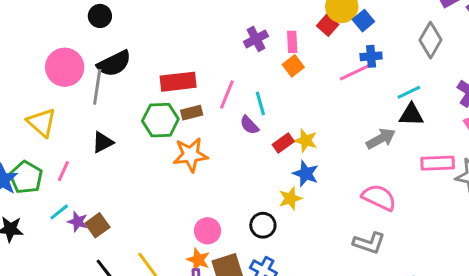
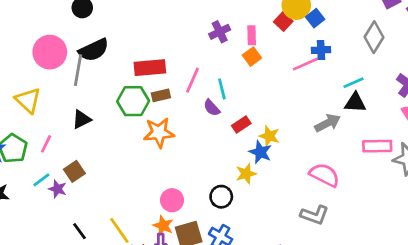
yellow star: (306, 141) -> (269, 136), moved
brown square: (97, 225) -> (74, 171), moved

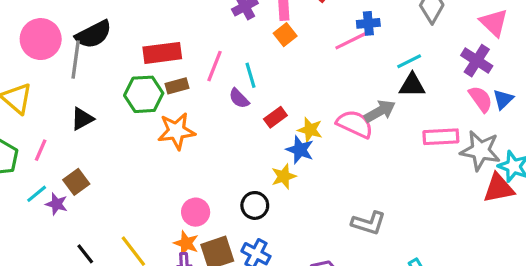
pink semicircle: (325, 175) -> (355, 124), moved

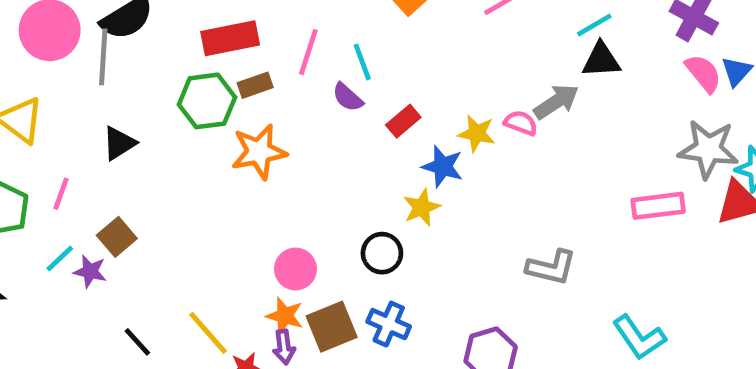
pink semicircle: (355, 124) -> (521, 123), size x0.6
yellow star: (310, 130) -> (477, 133), moved
pink rectangle: (441, 137) -> (658, 206), moved

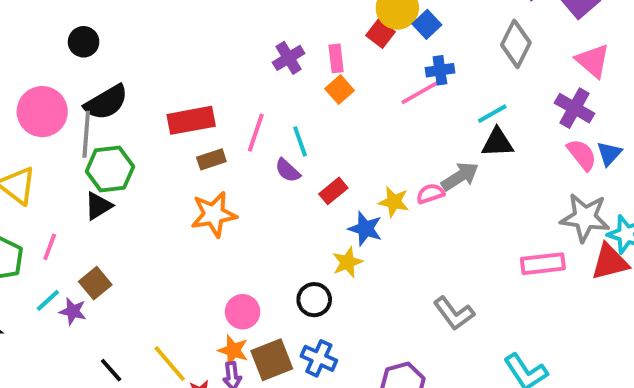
green hexagon: (207, 101) -> (110, 169), moved
pink semicircle: (521, 123) -> (430, 194), turned -40
gray L-shape: (551, 267) -> (454, 313), turned 39

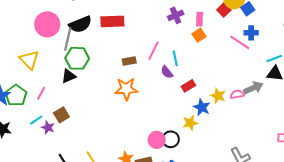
pink line: (421, 92) -> (240, 42), turned 55
red rectangle: (191, 120) -> (112, 21), moved
pink circle: (243, 312) -> (157, 140), moved

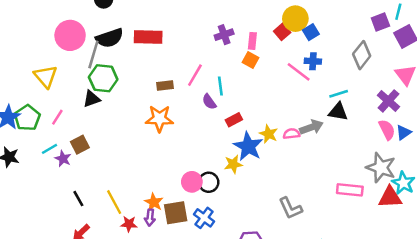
orange square: (199, 35) -> (250, 60), turned -32
blue star: (202, 107) -> (248, 146), size x1.4

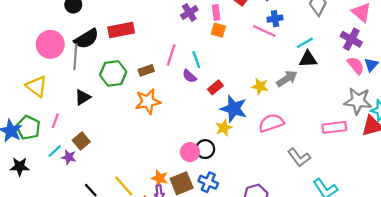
green hexagon: (103, 78) -> (113, 73), moved
yellow star: (269, 134) -> (260, 86), moved
pink semicircle: (292, 134) -> (271, 123), moved, size x1.6
gray L-shape: (290, 208) -> (299, 158), moved

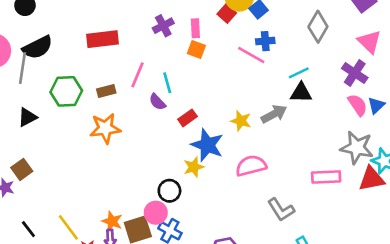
red rectangle: (121, 30) -> (103, 39), moved
pink circle: (190, 152) -> (156, 213), moved

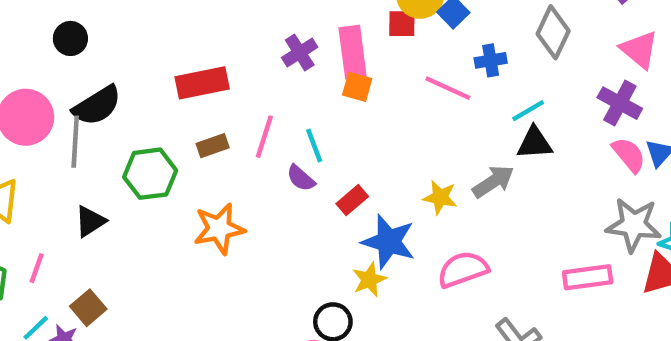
red square: (227, 13) -> (402, 24), turned -36
pink rectangle: (195, 28) -> (353, 52), size x1.6
blue cross: (265, 41) -> (491, 60), moved
brown rectangle: (106, 91) -> (213, 146), moved

